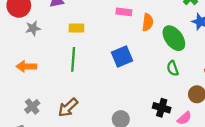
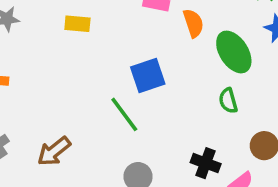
orange semicircle: (148, 22) -> (193, 23), turned -30
green line: (73, 59) -> (124, 114), moved, turned -45

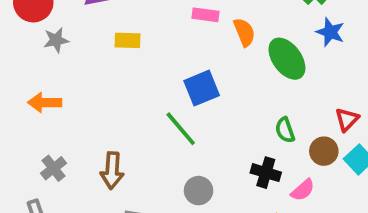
green semicircle: (228, 101) -> (285, 130), moved
brown arrow: (54, 151) -> (112, 171), turned -44

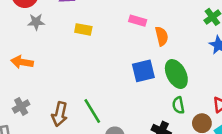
green ellipse: (287, 59) -> (176, 74), moved
blue square: (202, 88) -> (143, 71), moved
green line: (181, 129) -> (92, 111), moved

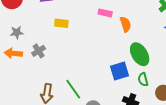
gray star: (36, 22) -> (17, 32), moved
blue square: (143, 71) -> (120, 71), moved
gray cross: (21, 106) -> (39, 51), moved

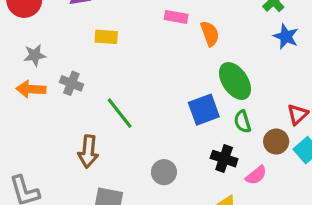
gray cross: (39, 51) -> (71, 83), turned -32
green line: (73, 89) -> (120, 113), moved

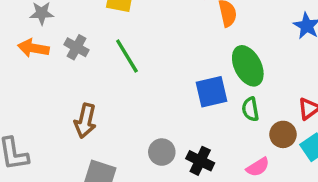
green line: (120, 113) -> (127, 56), moved
black cross: (224, 159) -> (200, 161), moved

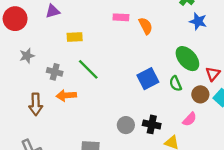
orange arrow: (33, 48) -> (66, 95), moved
green ellipse: (248, 66) -> (187, 59), moved
brown arrow: (85, 121) -> (36, 104), moved

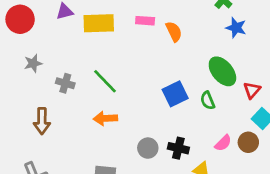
yellow rectangle: (75, 37) -> (99, 23), moved, size x1.6
brown circle: (200, 94) -> (248, 142), moved
orange arrow: (66, 95) -> (105, 118), moved

